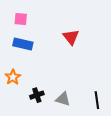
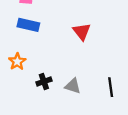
red triangle: (71, 37) -> (82, 32), moved

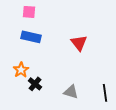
black cross: (44, 82) -> (35, 84), moved, turned -32

